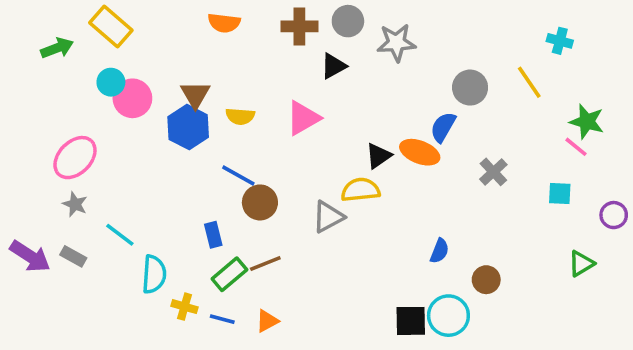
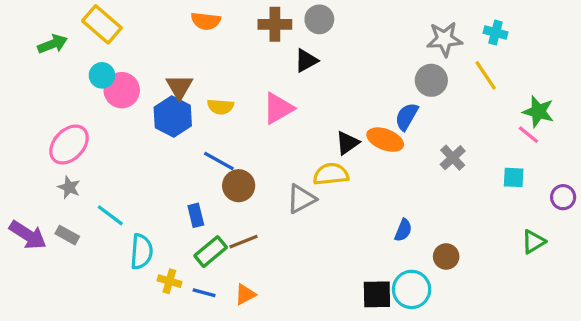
cyan cross: (560, 41) -> (496, 33), moved
gray star: (396, 43) -> (444, 39), moved

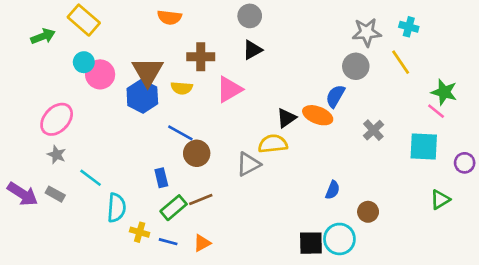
gray circle: (319, 19) -> (250, 16), moved
brown cross: (275, 24) -> (201, 57), moved
brown triangle: (179, 87) -> (148, 72), size x1.4
cyan square: (514, 177) -> (424, 146), size x1.6

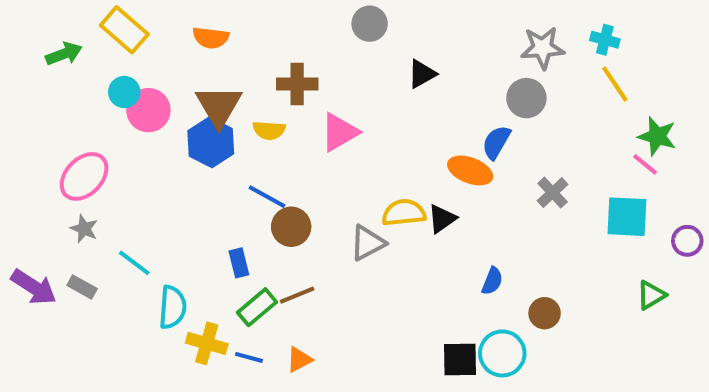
orange semicircle: (169, 17) -> (211, 38), moved
black triangle: (252, 50) -> (422, 74), moved
yellow line: (401, 62) -> (615, 84), moved
black triangle: (286, 118) -> (442, 219), moved
yellow cross: (140, 232) -> (207, 343), size x1.4

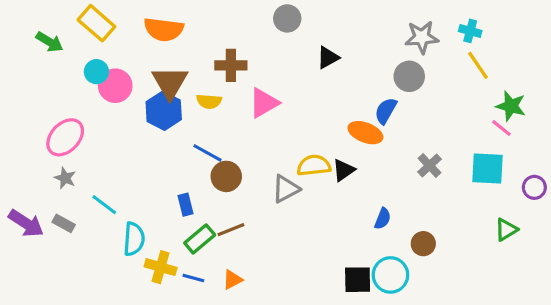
orange semicircle: (211, 38) -> (164, 29), size x1.4
green arrow: (64, 54) -> (50, 42), turned 52
gray cross: (553, 193) -> (430, 165), moved

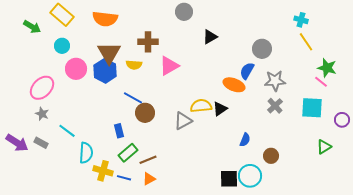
gray star: (422, 37) -> (275, 81), moved
pink circle: (115, 86) -> (76, 69), moved
brown line: (231, 230) -> (148, 160), moved

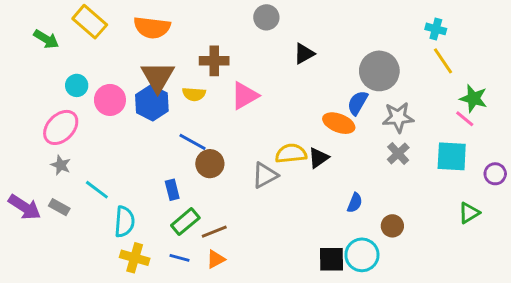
cyan circle: (62, 46) -> (77, 85), moved
gray circle: (262, 49) -> (379, 71), size x1.4
yellow cross: (103, 171) -> (135, 258), moved

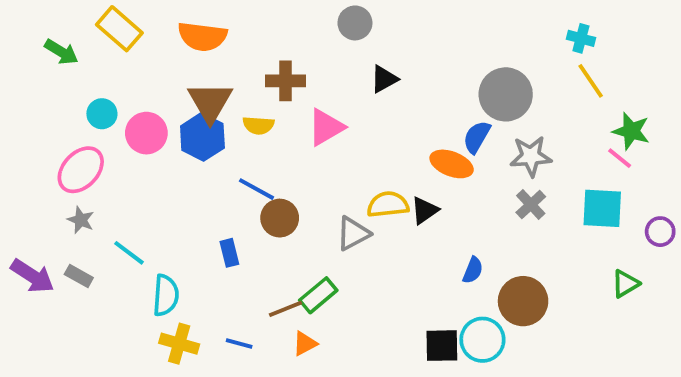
black triangle: (304, 54) -> (384, 79), moved
green rectangle: (185, 222) -> (318, 295), moved
brown circle: (392, 226) -> (523, 301), size x1.6
orange triangle: (216, 259) -> (305, 344), moved

